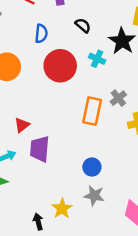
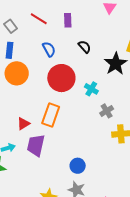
blue semicircle: (41, 34) -> (49, 49), turned -42
cyan cross: (97, 59) -> (91, 89), moved
orange rectangle: (92, 111) -> (51, 115), moved

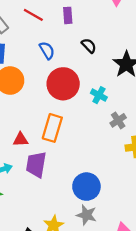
red triangle: (23, 124) -> (21, 139), turned 32
blue circle: (78, 166) -> (86, 187), size x1.5

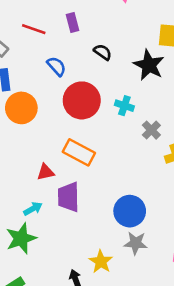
orange rectangle: (52, 128) -> (79, 152), turned -68

